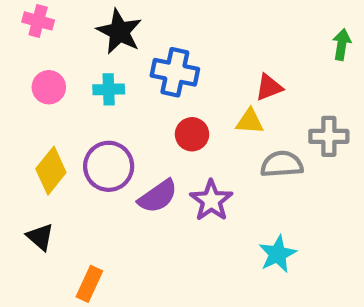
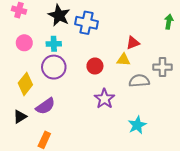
blue cross: (175, 72) -> (86, 23), moved
purple circle: (109, 166) -> (54, 67), moved
purple semicircle: (158, 196) -> (45, 106), moved
black triangle: (40, 237) -> (20, 117), turned 48

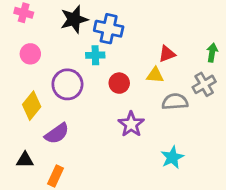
black star: (59, 15) -> (74, 19), turned 30
green arrow: (169, 22) -> (212, 53), moved
cyan cross: (54, 44) -> (95, 55), moved
gray cross: (162, 67) -> (204, 84), turned -30
black triangle: (20, 117) -> (25, 160), moved, turned 32

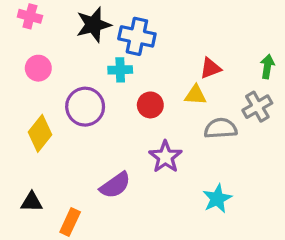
purple semicircle: (57, 133) -> (115, 185), moved

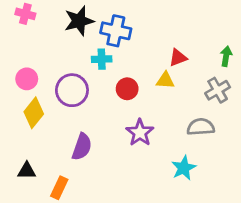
pink circle: (38, 68) -> (27, 79), moved
gray semicircle: (221, 128) -> (201, 127), moved
purple semicircle: (115, 185) -> (82, 147), moved, turned -36

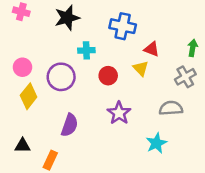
blue cross: (116, 31) -> (123, 26), moved
red triangle: (178, 58) -> (152, 49), turned 42
yellow triangle: (165, 80) -> (141, 68), turned 42

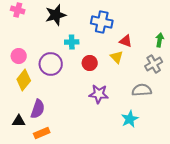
purple star: (119, 113) -> (99, 94), turned -30
purple semicircle: (70, 125) -> (38, 109), moved
orange rectangle: (50, 160) -> (42, 133), turned 42

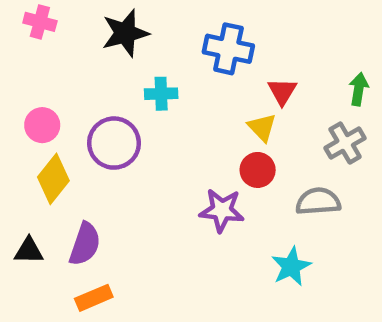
red triangle: (126, 41) -> (282, 91), turned 40
red circle: (90, 63) -> (258, 170), moved
black triangle: (19, 121) -> (29, 251), moved

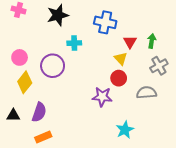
green arrow: (359, 89) -> (152, 41), moved
cyan star: (291, 266) -> (125, 130), moved

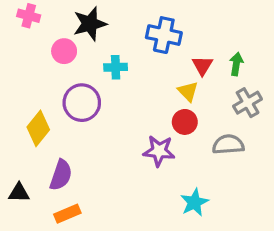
pink circle: (20, 57) -> (64, 51), moved
black triangle: (13, 115) -> (19, 193), moved

